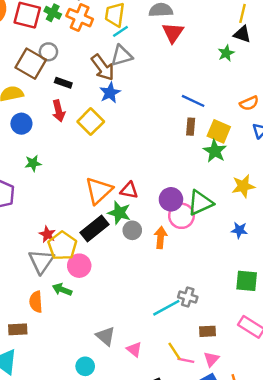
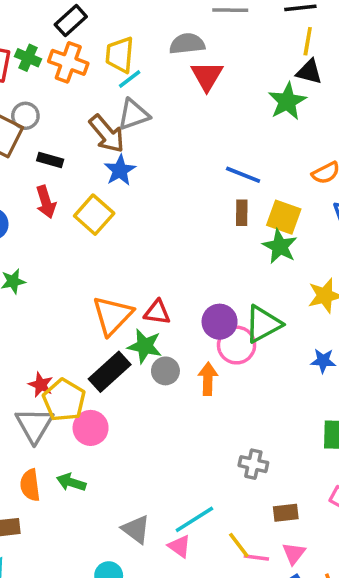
green star: (226, 53) -> (287, 101), size x1.5
green arrow: (62, 290) -> (71, 482), moved
cyan line: (166, 308) -> (194, 519), moved

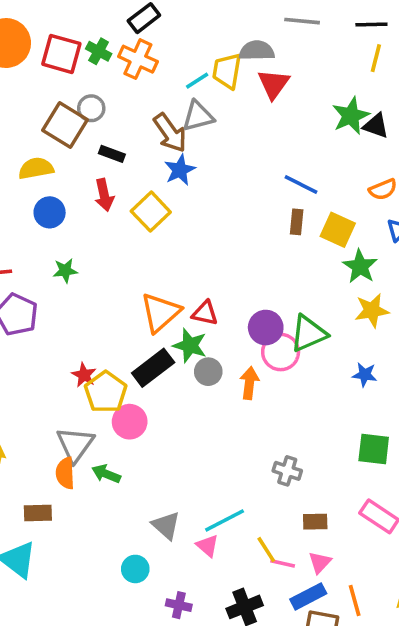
yellow trapezoid: (120, 55) -> (227, 71), moved
black triangle: (309, 72) -> (376, 126), moved
green star: (280, 246) -> (360, 266), moved
gray triangle: (34, 425) -> (75, 444), moved

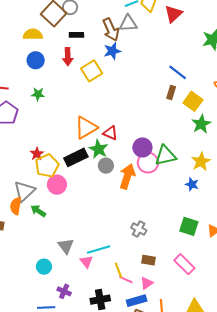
black rectangle: (112, 154) -> (76, 35), turned -32
yellow star: (372, 311) -> (201, 162), moved, turned -30
orange arrow: (249, 383) -> (127, 176), size x1.4

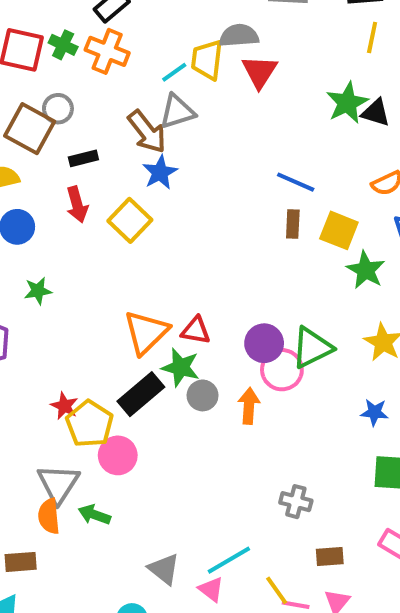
orange arrow: (127, 176) -> (249, 406), size x0.7
blue star: (192, 184) -> (374, 412), moved

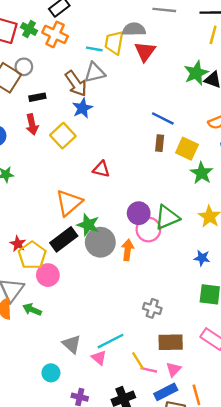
cyan line: (174, 72) -> (94, 49), turned 42
red triangle: (196, 331) -> (101, 169), moved
gray circle: (203, 395) -> (100, 242), size x1.6
brown rectangle: (330, 557) -> (171, 342), size x1.5

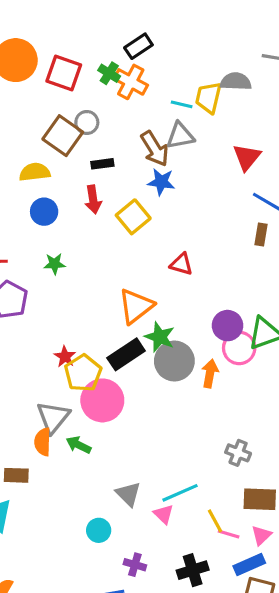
green cross: (29, 29) -> (109, 73), moved
red triangle: (145, 52) -> (247, 157), moved
blue star: (82, 108) -> (161, 182), turned 30
pink circle: (48, 275) -> (102, 400), size x1.4

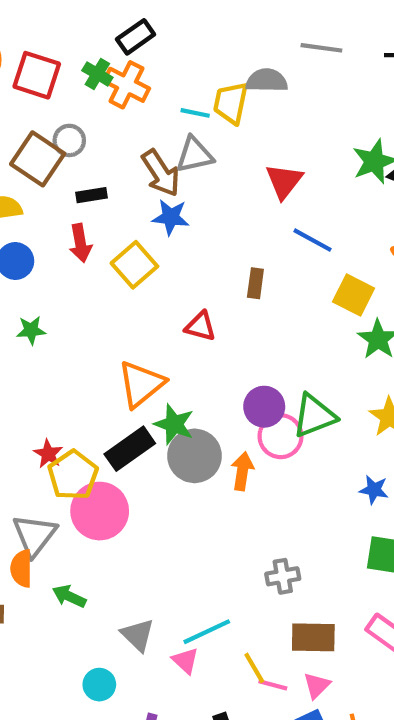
brown rectangle: (261, 234) -> (255, 283), moved
green arrow: (79, 445) -> (69, 596), moved
gray cross: (238, 453) -> (283, 576), turned -30

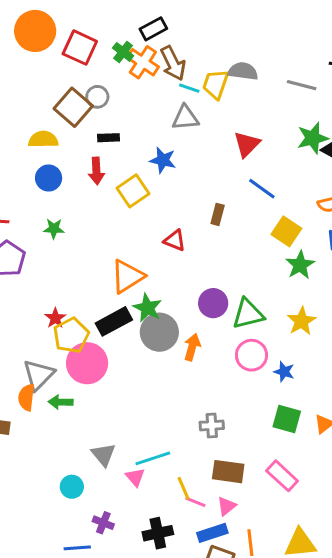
gray line: (321, 48) -> (302, 85), moved
brown arrow: (161, 173) -> (173, 63), moved
pink circle: (281, 436) -> (251, 355), moved
green arrow: (69, 596) -> (61, 402), moved, turned -30

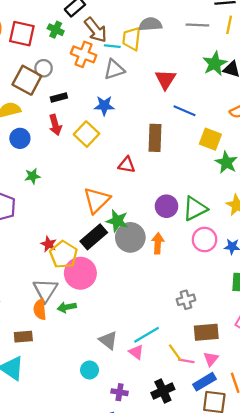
orange cross: (143, 62) -> (84, 54), moved
brown rectangle: (218, 214) -> (155, 138), size x1.6

